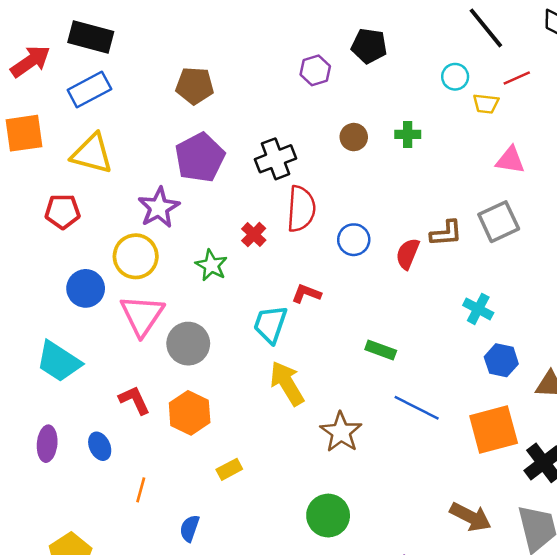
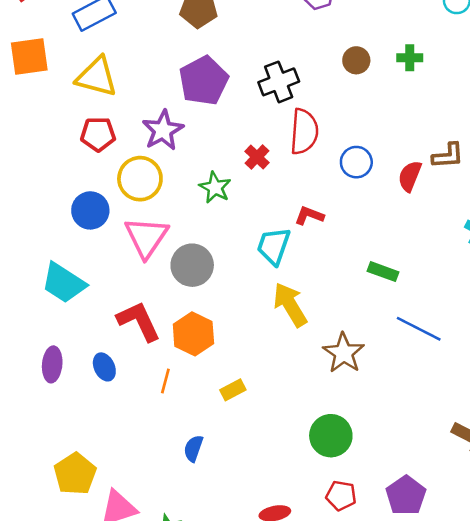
red pentagon: (63, 211) -> (98, 134), moved
red L-shape: (134, 400) -> (139, 321), size x1.4
orange line: (141, 490) -> (165, 381), moved

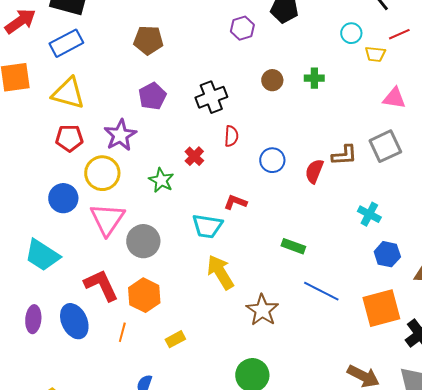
purple pentagon: (204, 81) -> (152, 96), size x0.7
red semicircle: (304, 132) -> (231, 136), size x0.6
cyan trapezoid: (274, 246) -> (207, 226), turned -100
blue ellipse: (104, 367) -> (74, 321), size x1.6

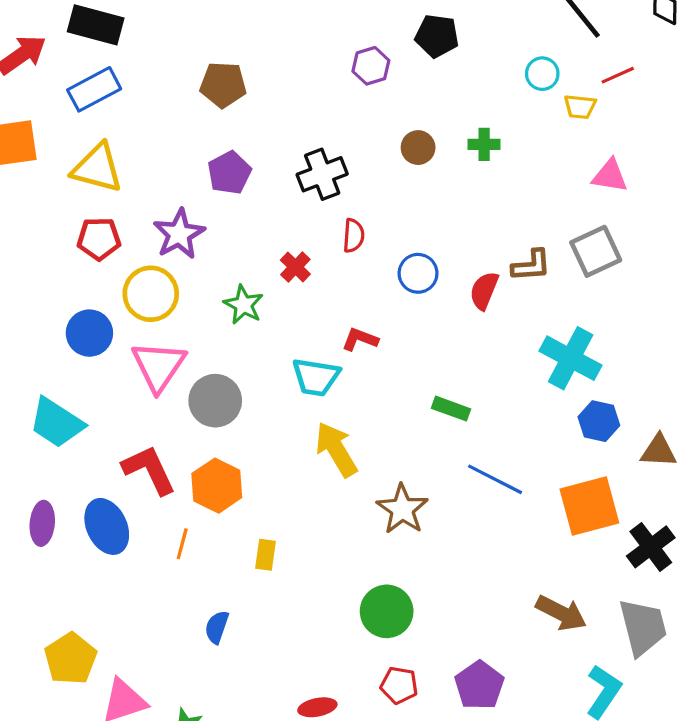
cyan cross: (369, 214) -> (571, 358), size x1.6
yellow rectangle: (175, 339) -> (266, 555), turned -54

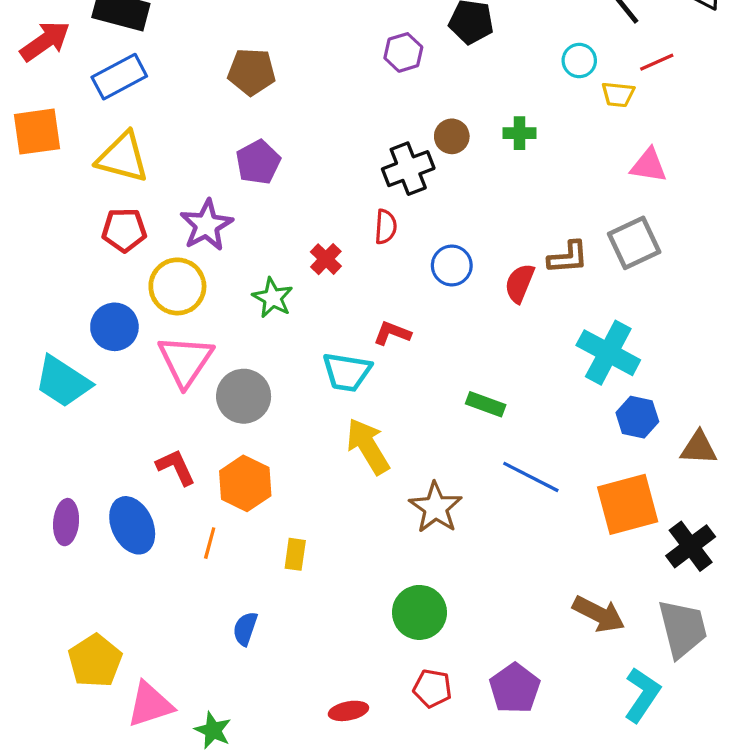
black cross: (322, 174) -> (408, 169), moved
cyan trapezoid: (56, 423) -> (63, 382), moved
red L-shape: (149, 470) -> (176, 467), size x0.7

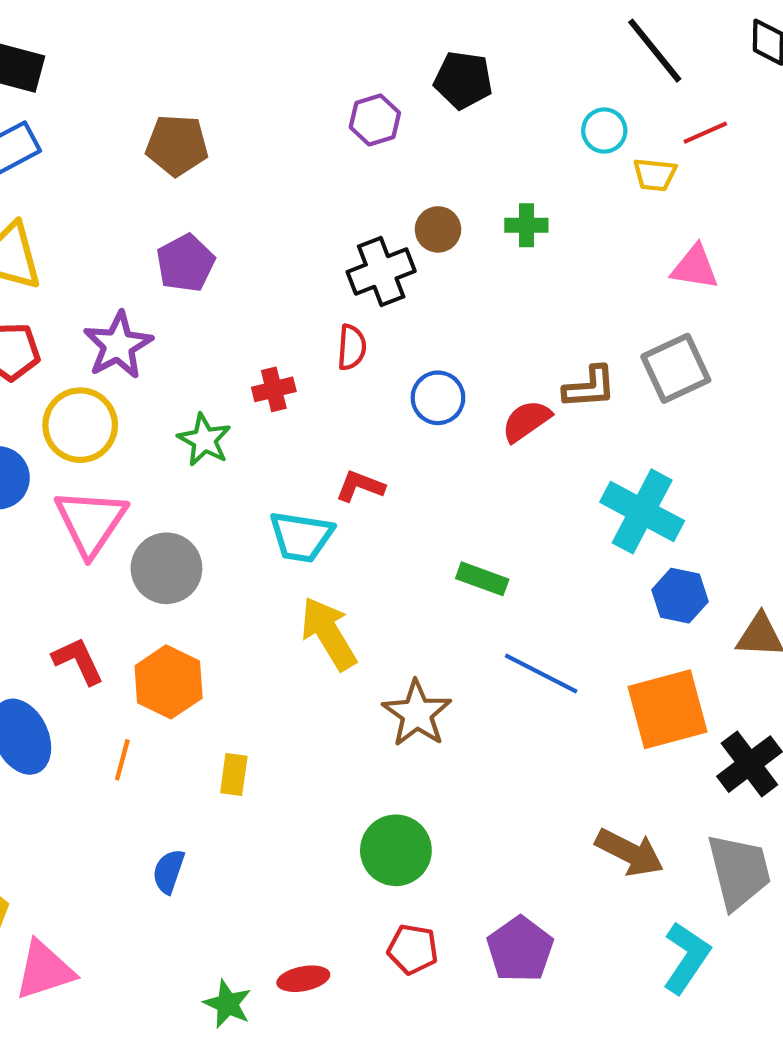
red cross: (326, 259) -> (274, 389), turned 32
red semicircle: (520, 283) -> (526, 421), turned 33
green star: (213, 730) -> (228, 1004), moved

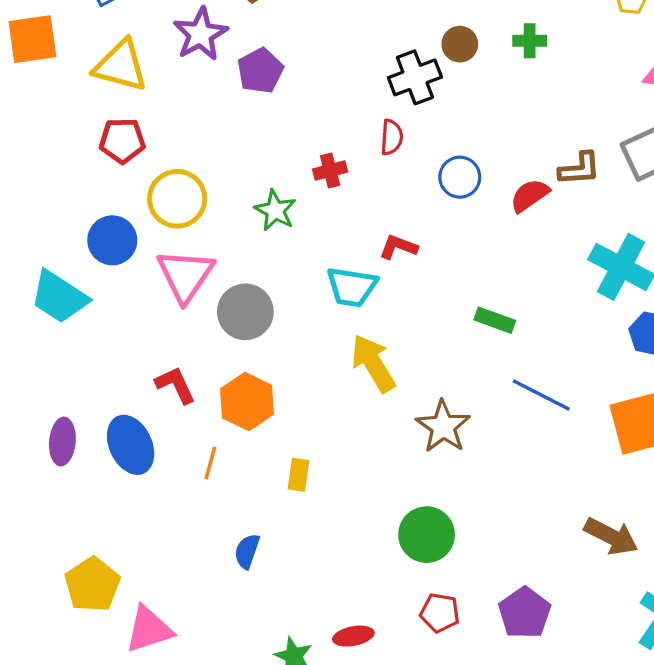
purple star: (118, 345) -> (200, 34), moved

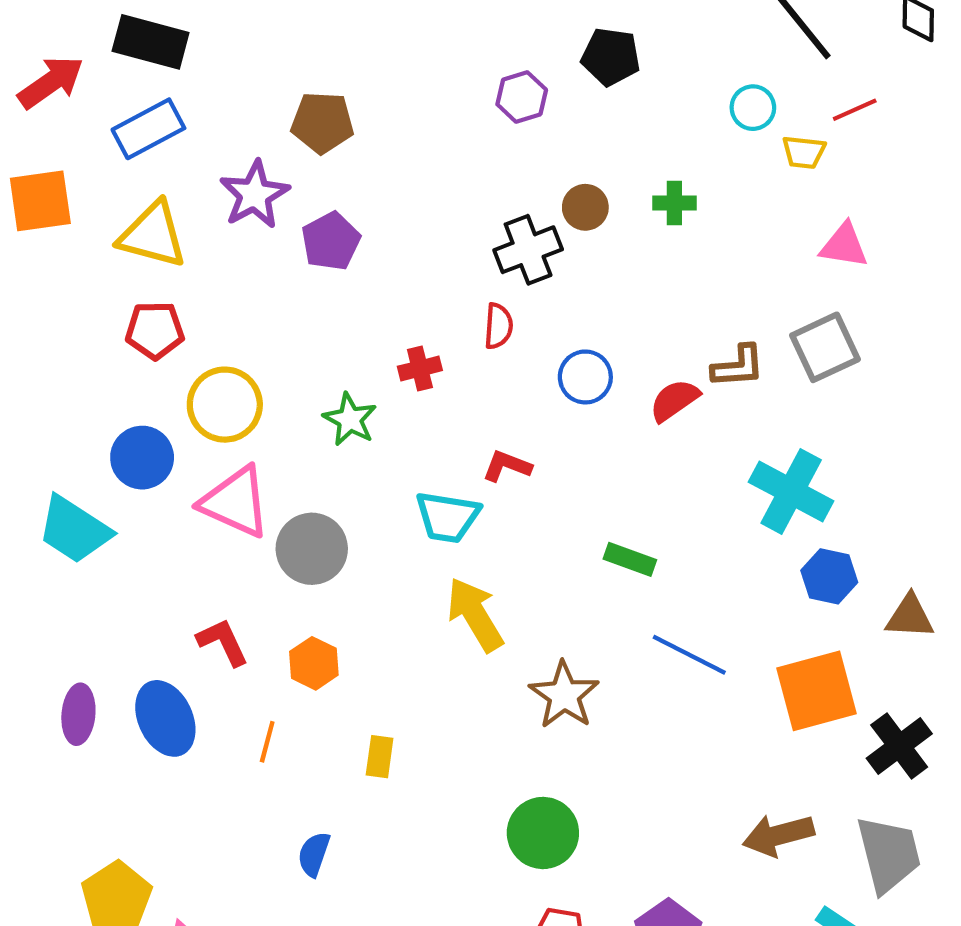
pink triangle: (185, 275) -> (235, 502), turned -40
orange hexagon: (247, 402) -> (314, 663), size x0.7
brown arrow: (611, 536) -> (778, 835), turned 138

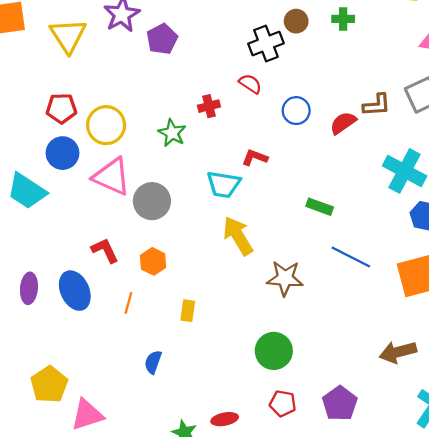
yellow triangle: (153, 235) -> (68, 36), turned 42
red semicircle: (498, 326) -> (250, 84), turned -60
red pentagon: (155, 330) -> (61, 108), moved
brown star: (564, 695) -> (285, 278), turned -30

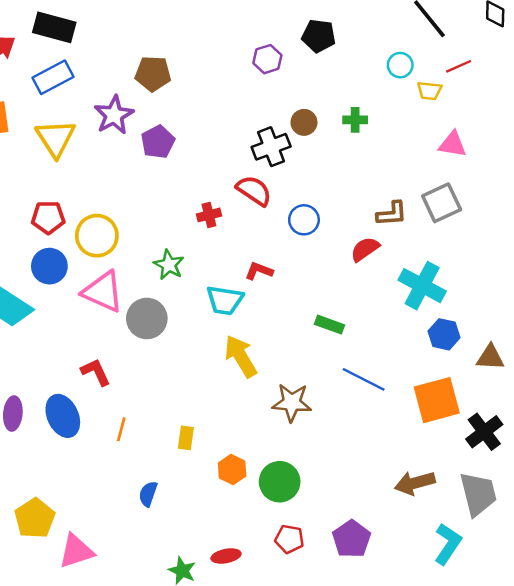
red semicircle: (250, 84) -> (254, 191), size x1.4
red semicircle: (343, 123) -> (365, 249), moved
green star: (172, 133) -> (169, 265), moved
orange hexagon: (153, 261) -> (232, 470), moved

